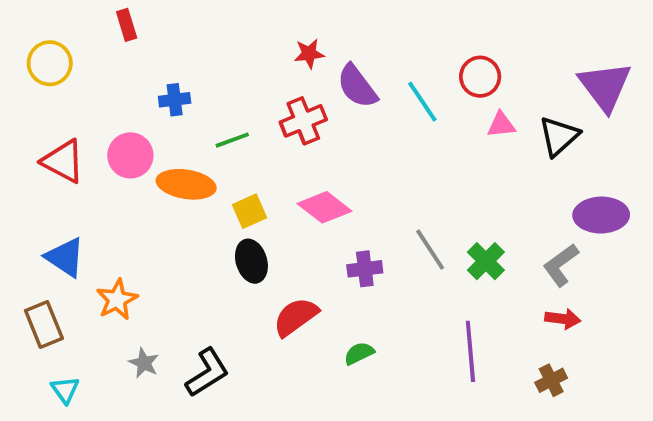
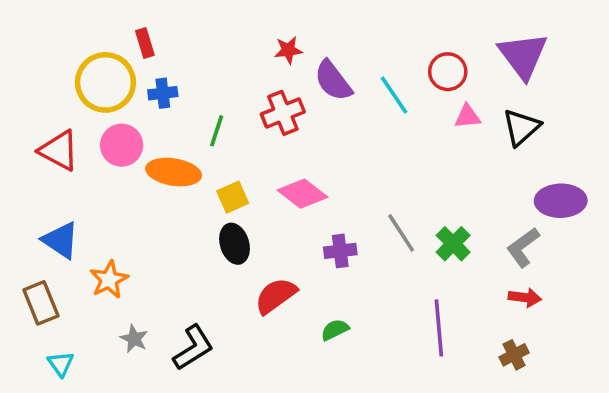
red rectangle: (127, 25) -> (145, 43), moved
yellow circle: (50, 63) -> (105, 82), moved, size x1.4
purple triangle: (605, 86) -> (523, 56), moved
green line: (232, 140) -> (217, 131), turned -52

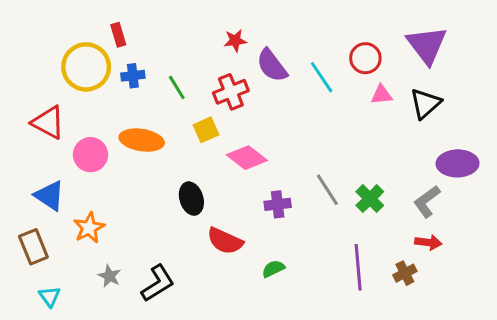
green line: (217, 131) -> (177, 87), moved, turned -50
pink circle: (122, 145) -> (90, 155), moved
yellow square: (233, 197) -> (206, 130), moved
red semicircle: (276, 296) -> (225, 241), turned -120
brown cross: (514, 355) -> (405, 273), moved

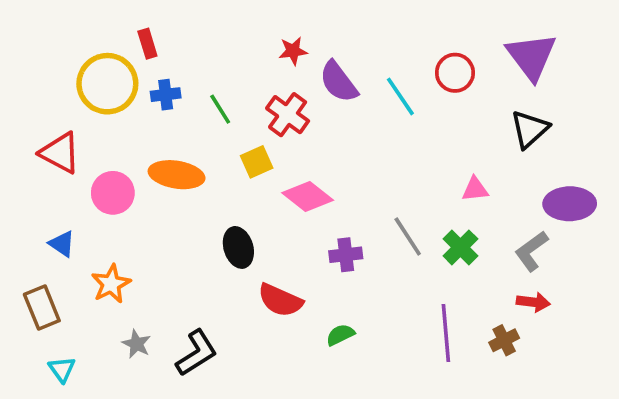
red cross: (231, 92) -> (288, 115), turned -32
pink triangle: (381, 95) -> (475, 189), moved
blue triangle: (50, 196) -> (62, 244), size x0.7

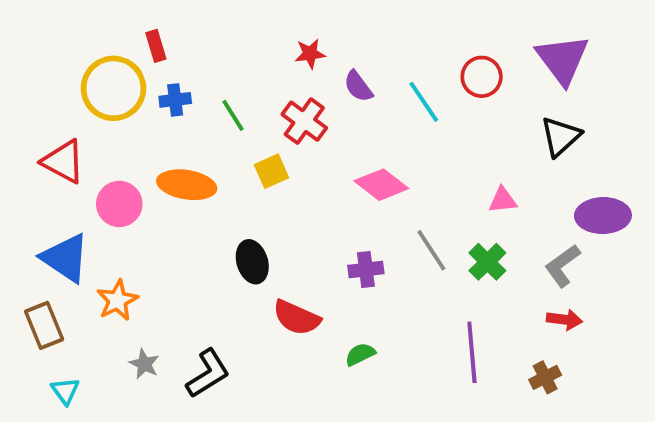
purple semicircle: (339, 82) -> (358, 86), size x0.7
pink diamond: (308, 196) -> (381, 185), moved
blue triangle: (62, 244) -> (65, 258), size x1.8
brown cross: (504, 340) -> (545, 377), moved

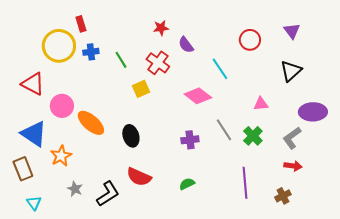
purple triangle: (562, 59) -> (292, 31), size x0.6
cyan line: (424, 102) -> (220, 69), moved
orange ellipse: (187, 185) -> (91, 123), moved, turned 32
red semicircle: (297, 318) -> (139, 177), moved

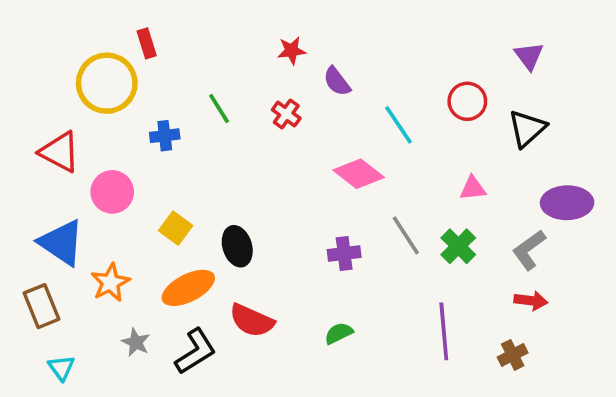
red circle: (250, 40) -> (467, 101), moved
blue cross: (91, 52) -> (165, 136), moved
red cross: (158, 63) -> (286, 114), size x0.7
yellow square: (141, 89) -> (176, 228), moved, turned -30
orange ellipse: (91, 123) -> (188, 288), moved, turned -68

